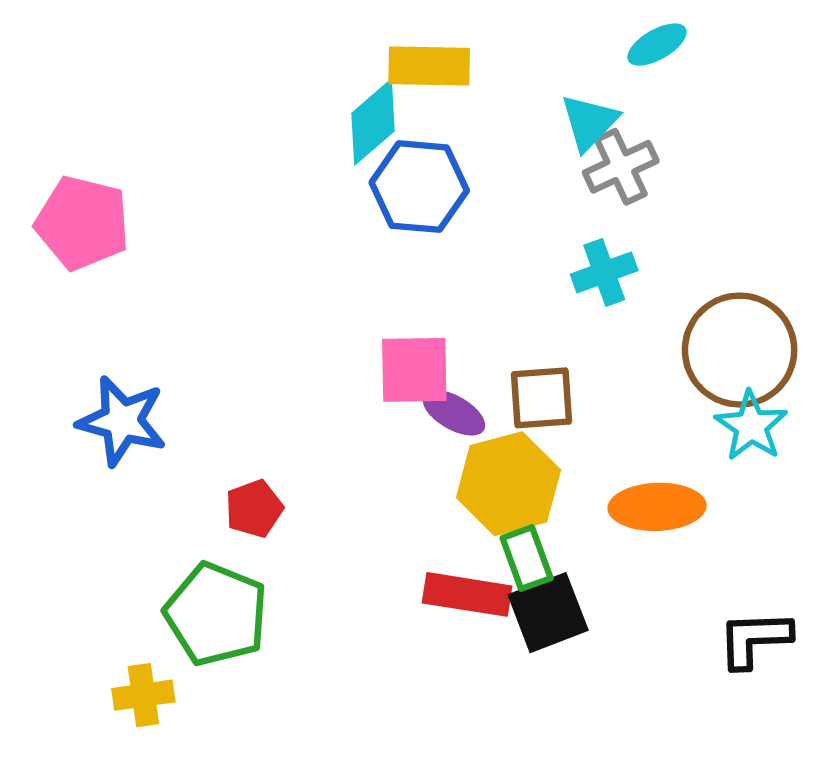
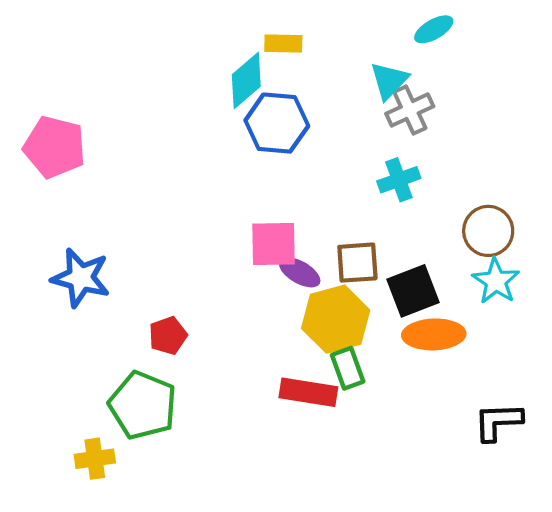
yellow rectangle: (429, 66) -> (283, 43), size x0.7
brown circle: (740, 350) -> (488, 231), size x0.7
black square: (548, 613) -> (413, 291), moved

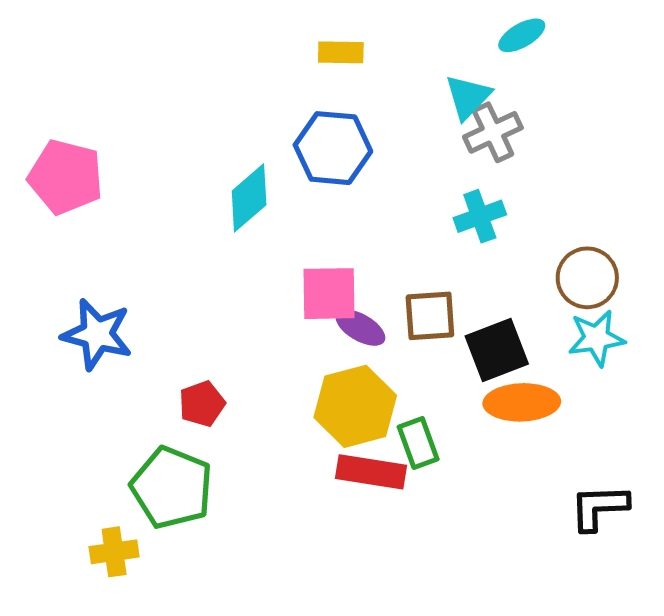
cyan diamond: (246, 81) -> (249, 198), moved
cyan star: (496, 281) -> (596, 338), turned 30
yellow hexagon: (336, 319) -> (355, 406), moved

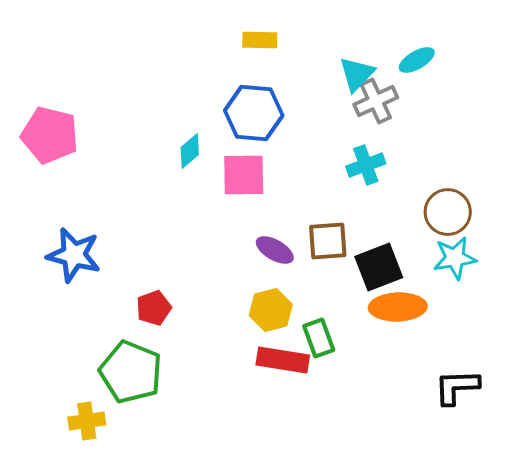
cyan ellipse: (522, 35) -> (417, 60), moved
cyan diamond: (249, 198) -> (190, 151), size x0.7
pink square: (329, 294) -> (244, 175), moved
yellow hexagon: (355, 406) -> (271, 310), size x0.7

